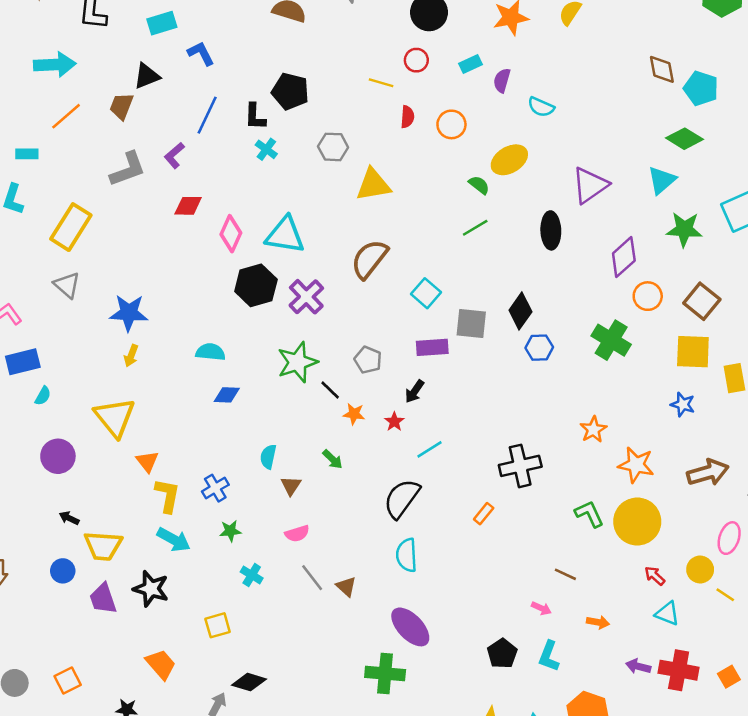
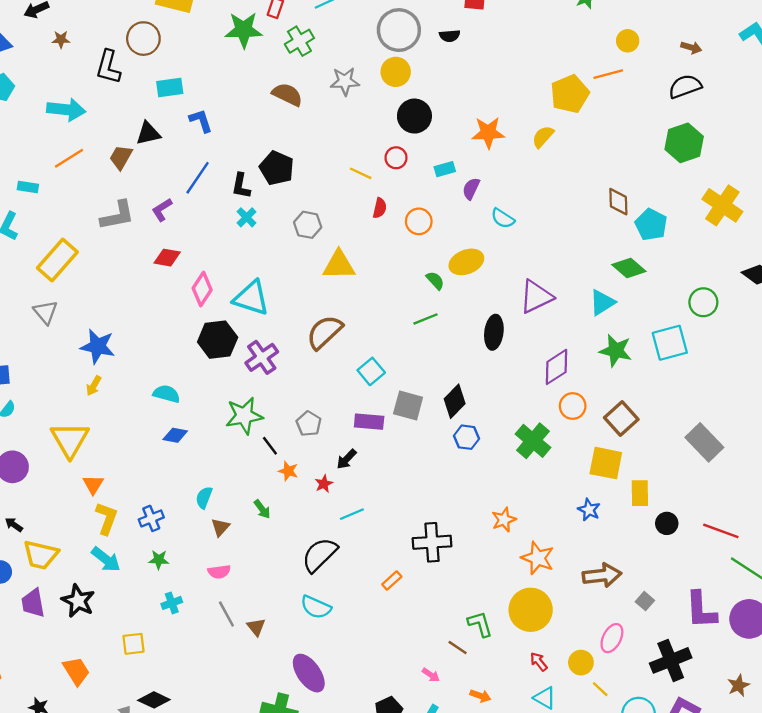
green L-shape: (589, 514) -> (480, 624), moved
cyan semicircle: (407, 555) -> (316, 607), turned -72
cyan cross: (252, 575) -> (172, 603), turned 30

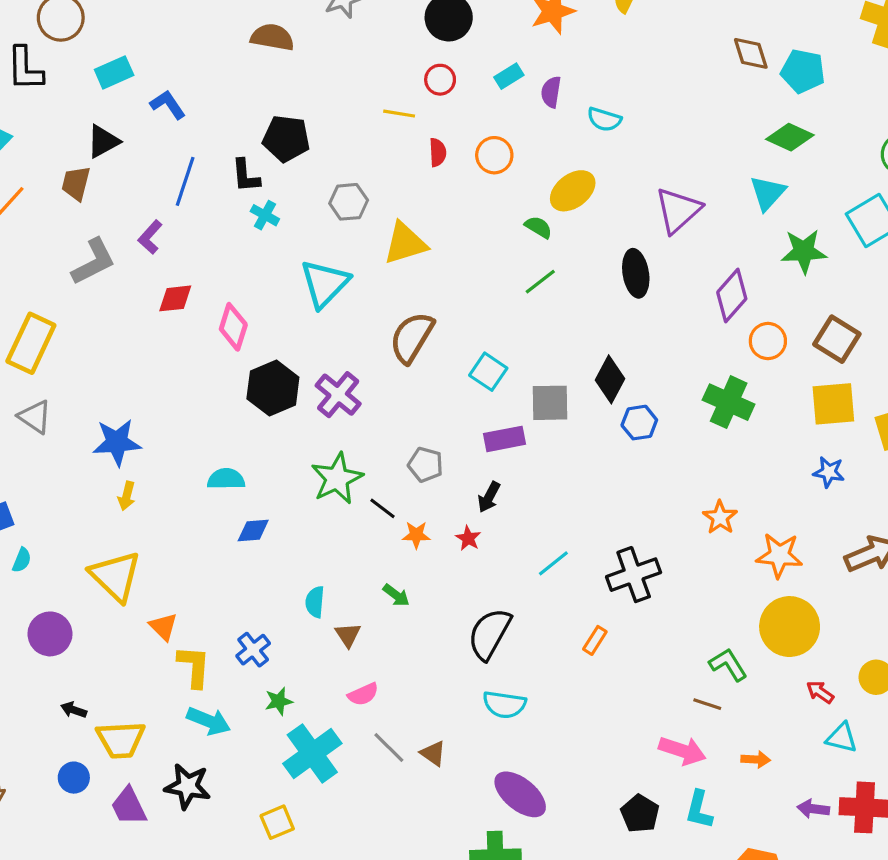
cyan triangle: (251, 298) -> (325, 284), moved, turned -48
cyan line: (352, 514) -> (553, 563), moved
cyan cross: (172, 603) -> (312, 754), size x2.0
pink arrow: (431, 675) -> (682, 751), size x1.8

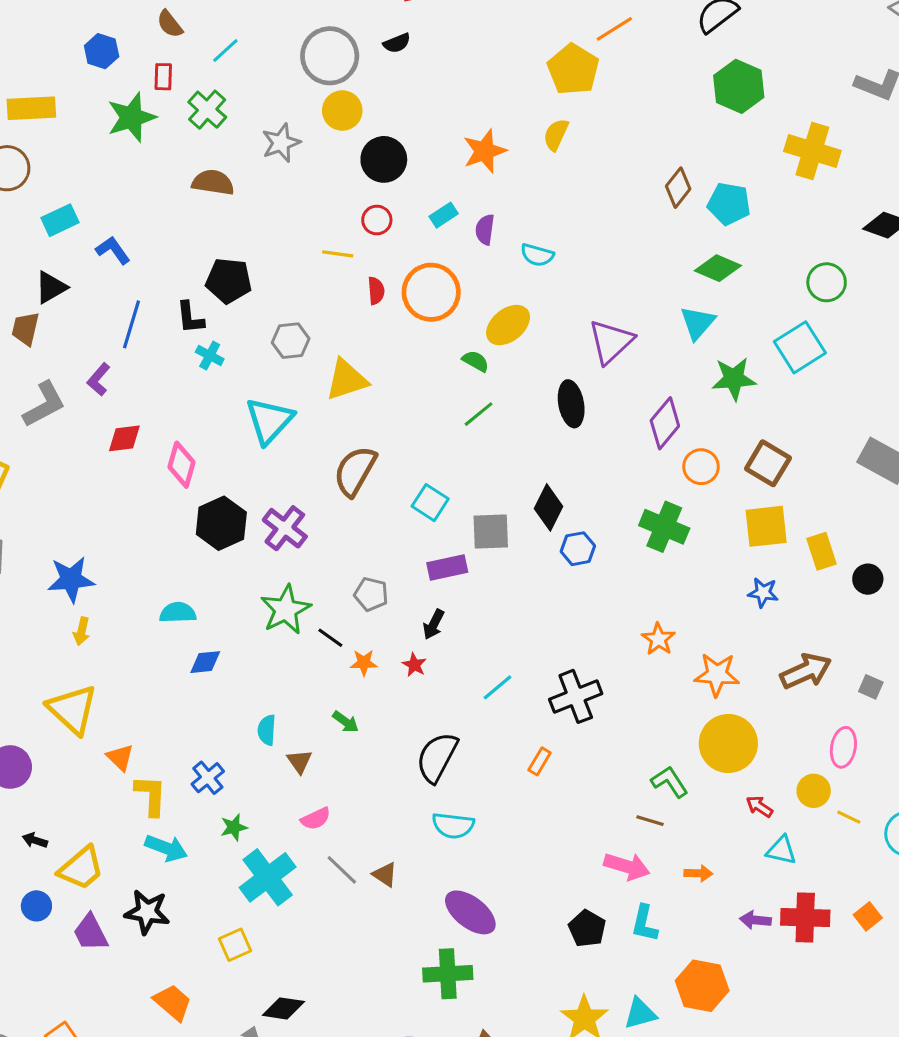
brown diamond: (751, 53) -> (678, 188), turned 57
orange circle: (494, 155) -> (431, 292), size x1.6
yellow trapezoid: (121, 740) -> (81, 868), turned -36

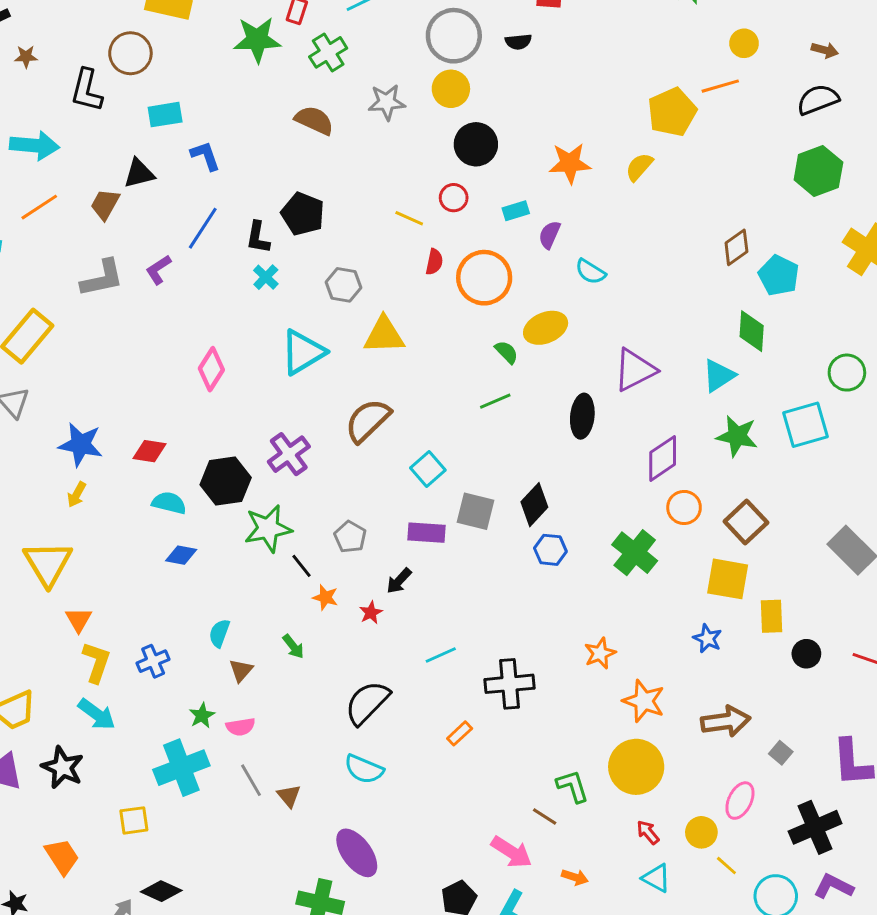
green diamond: (718, 268) -> (752, 331), turned 54
red diamond: (124, 438) -> (150, 451), moved
black hexagon: (221, 523) -> (226, 481), moved
green star: (234, 827) -> (202, 715), moved, turned -30

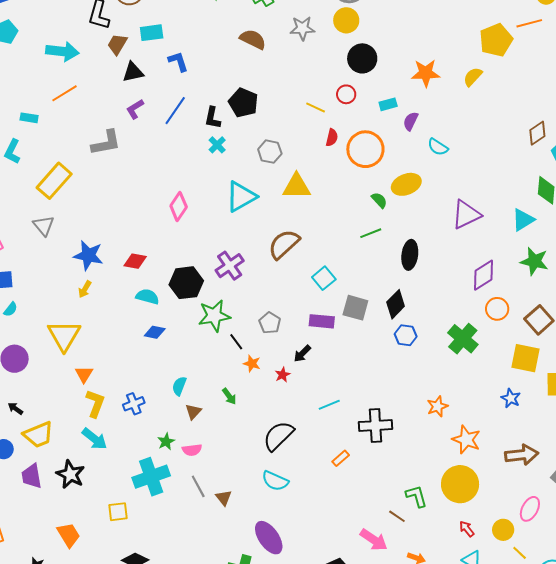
brown trapezoid: (105, 204) -> (117, 44), moved
purple L-shape: (158, 270) -> (135, 109), moved
black ellipse: (582, 416) -> (410, 255), moved

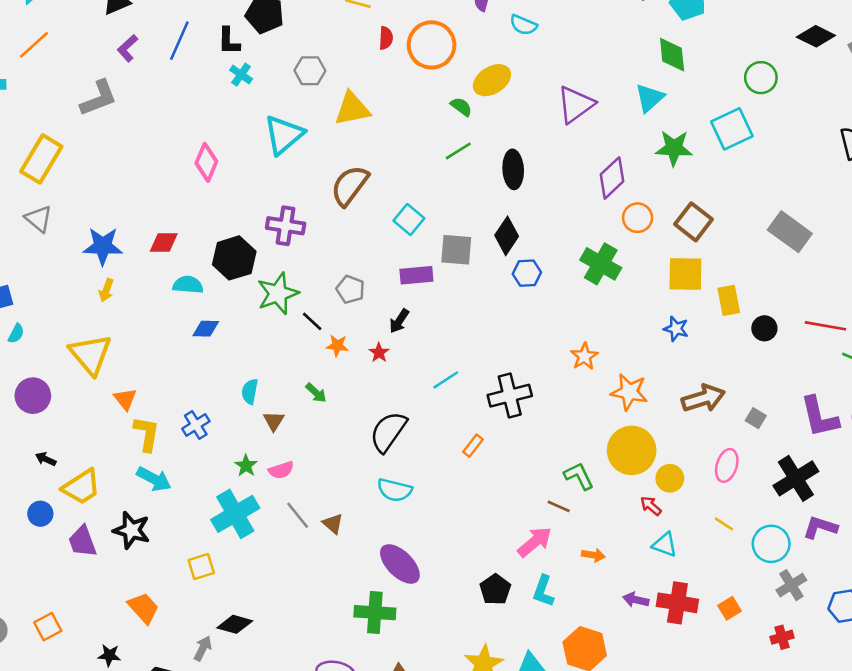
purple cross: (230, 266) -> (286, 226), turned -36
yellow circle: (503, 530) -> (670, 478), moved
pink arrow: (374, 540) -> (535, 542), turned -64

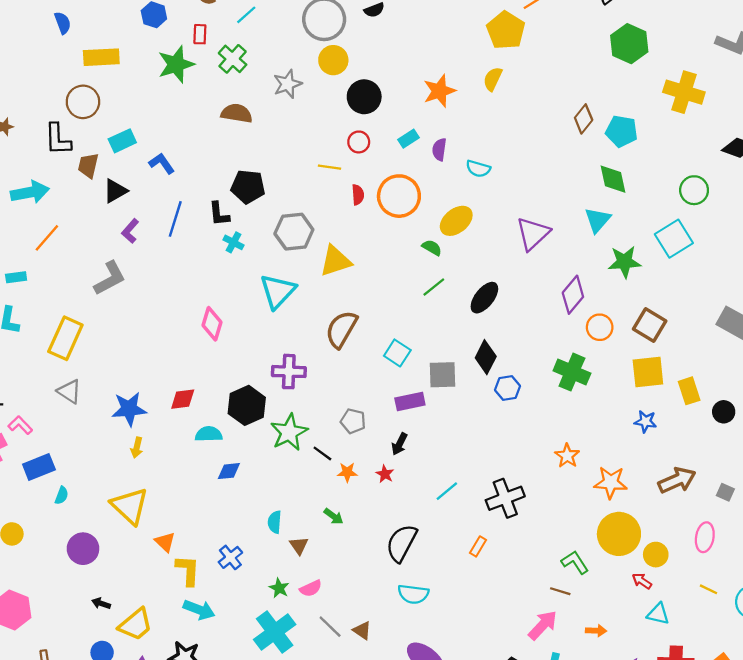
gray hexagon: (310, 71) -> (294, 232), size x1.4
black ellipse: (513, 169) -> (484, 298), turned 48

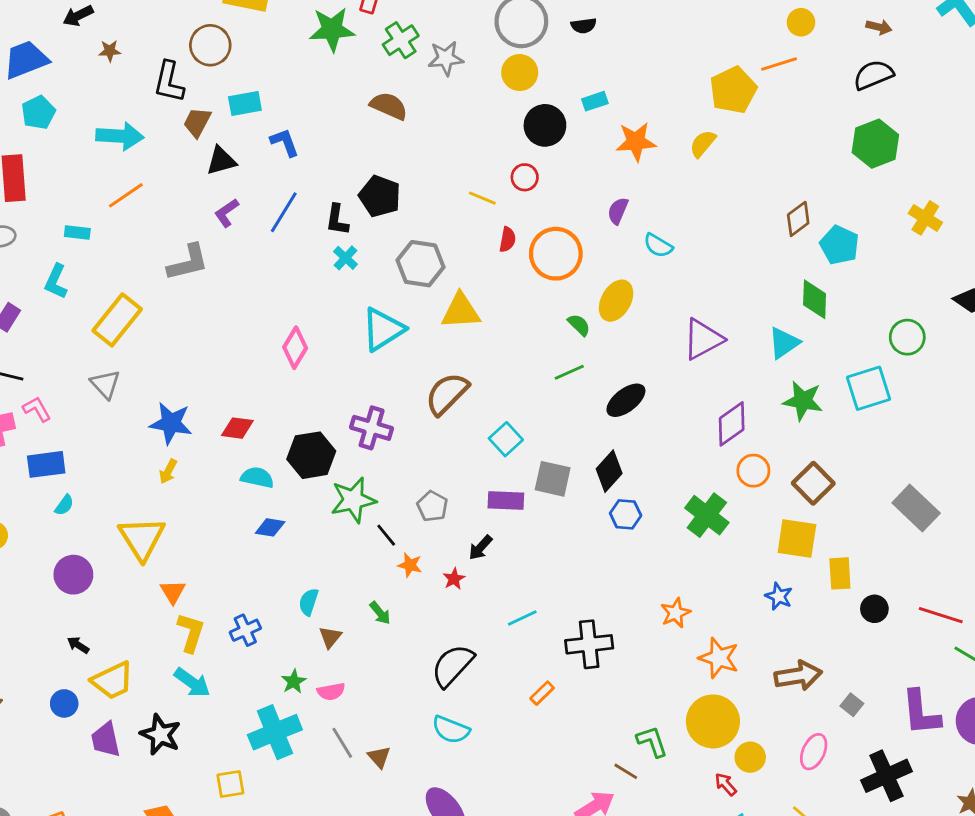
gray star: (288, 84) -> (446, 58), moved
yellow cross: (684, 92) -> (925, 218), size x0.7
cyan rectangle: (409, 139) -> (595, 101), moved
yellow ellipse: (456, 221) -> (616, 301), turned -36

